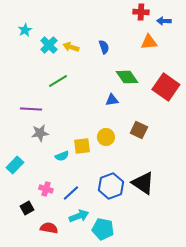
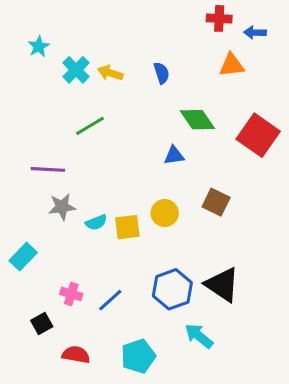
cyan semicircle: (62, 156) -> (96, 222), moved
cyan arrow: (79, 216) -> (199, 336), moved, turned -120
cyan pentagon: (103, 229) -> (138, 356), moved, turned -30

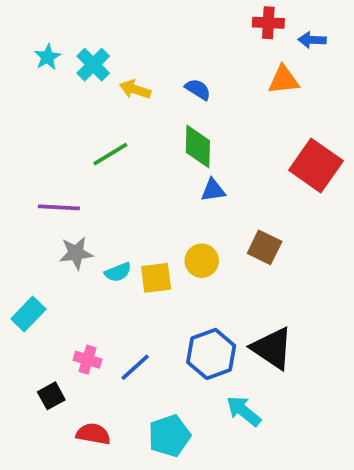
cyan cross: (76, 70) -> (93, 65), moved
blue semicircle: (162, 73) -> (198, 89), turned -40
green diamond: (197, 120) -> (198, 146), moved, turned 36

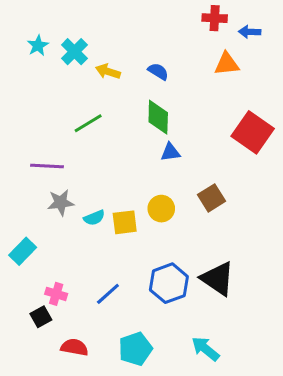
brown square: (265, 247) -> (212, 198), turned 32
pink cross: (87, 360) -> (56, 294), moved
cyan arrow: (244, 411) -> (205, 349), moved

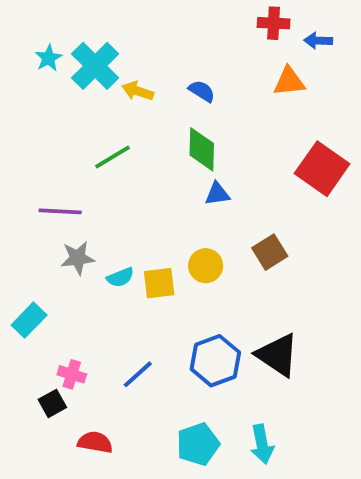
cyan cross: (74, 52) -> (95, 66), size x1.4
cyan pentagon: (135, 349) -> (198, 444), moved
cyan arrow: (205, 349) -> (262, 444), turned -140

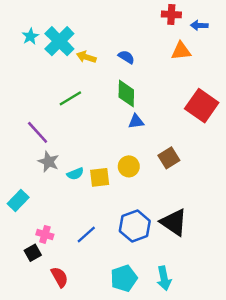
purple line: (60, 211) -> (38, 132), turned 45
gray star: (78, 258) -> (49, 162), turned 30
red semicircle: (95, 442) -> (59, 277), turned 50

